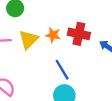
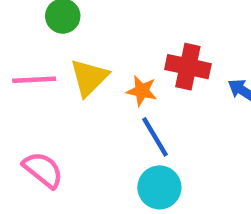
orange star: (53, 35) -> (142, 91), moved

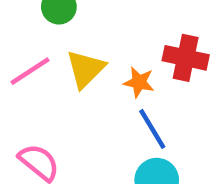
pink line: (34, 80) -> (30, 71), turned -30

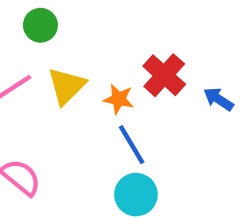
red cross: (186, 58) -> (164, 75), turned 30

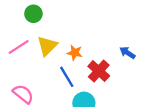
red cross: (164, 75) -> (99, 71), moved
blue line: (132, 145) -> (67, 77), moved

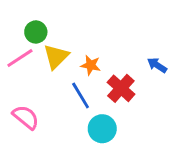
green circle: (33, 14) -> (36, 32), moved

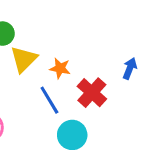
blue arrow: (157, 65) -> (130, 68), turned 78

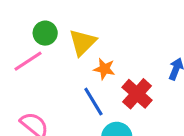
yellow triangle: (24, 59) -> (83, 42), moved

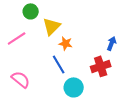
green circle: (45, 33) -> (31, 11), moved
red cross: (137, 94) -> (101, 66), moved, turned 30

